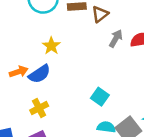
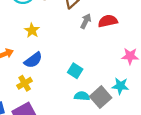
blue semicircle: (39, 74) -> (33, 60), moved

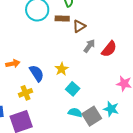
red semicircle: (108, 21) -> (109, 49), turned 132
yellow star: (32, 30) -> (62, 69), moved
blue semicircle: (33, 60) -> (37, 73), turned -96

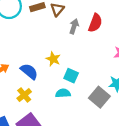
cyan semicircle: (75, 113) -> (63, 93), moved

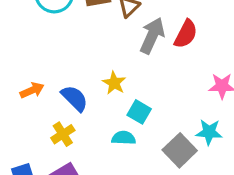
gray arrow: (74, 26) -> (152, 36), size x1.5

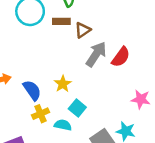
yellow cross: (63, 134) -> (41, 114), moved

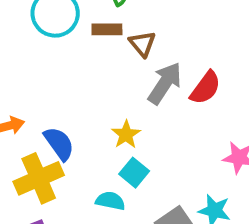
brown triangle: (83, 30) -> (142, 44), turned -35
yellow star: (63, 84) -> (126, 135), moved
yellow cross: (41, 114) -> (39, 178), moved, size x1.6

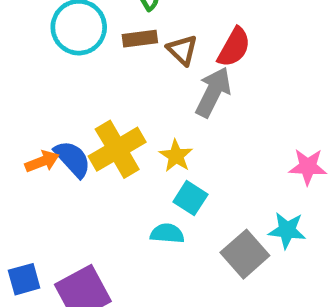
red semicircle: (205, 88) -> (234, 47), moved
blue semicircle: (59, 144) -> (73, 159), moved
yellow cross: (39, 178) -> (117, 149), moved

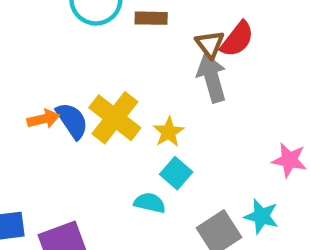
brown triangle: (182, 50) -> (210, 44), moved
gray arrow: (213, 92) -> (212, 78), turned -51
yellow cross: (117, 149) -> (115, 118), turned -30

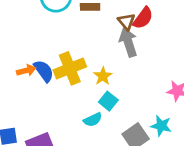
yellow cross: (115, 118) -> (70, 68), turned 32
cyan semicircle: (150, 203) -> (93, 120), turned 144

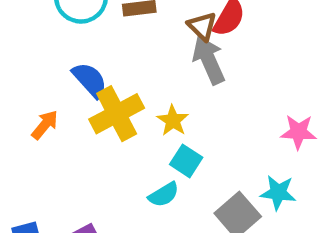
orange arrow: (26, 70) -> (45, 125), turned -30
blue semicircle: (44, 71) -> (90, 80), moved

